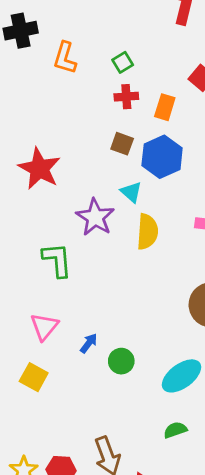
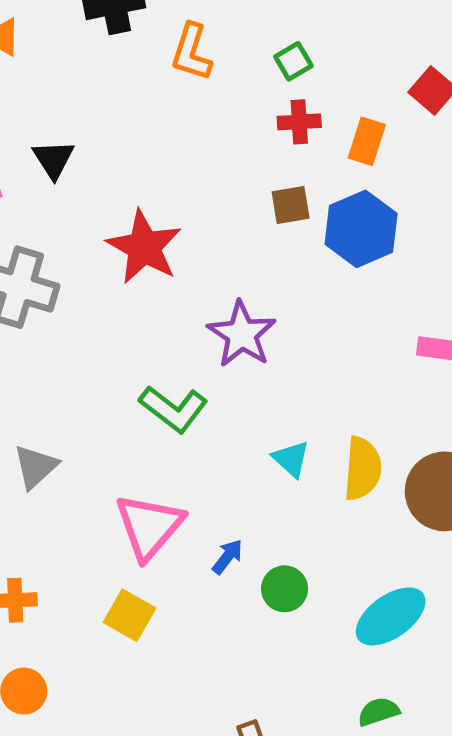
brown square: (122, 144) -> (291, 205), turned -30
cyan triangle: (131, 192) -> (291, 459), moved
yellow semicircle: (147, 232) -> (363, 469), moved
green L-shape: (57, 260) -> (173, 409), turned 132
pink triangle: (44, 327) -> (149, 526), size x1.4

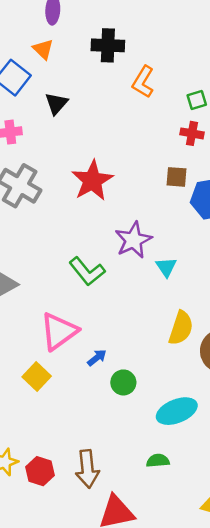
black triangle: (53, 159) -> (56, 103), moved
cyan triangle: (291, 459) -> (166, 267), moved

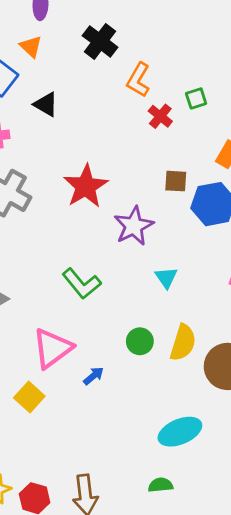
black cross: (108, 45) -> (100, 41), turned 36
black triangle: (56, 103) -> (46, 104), turned -40
red cross: (192, 133) -> (160, 116), moved, turned 30
purple star: (133, 240) -> (134, 226), moved
green circle: (123, 382) -> (140, 341), moved

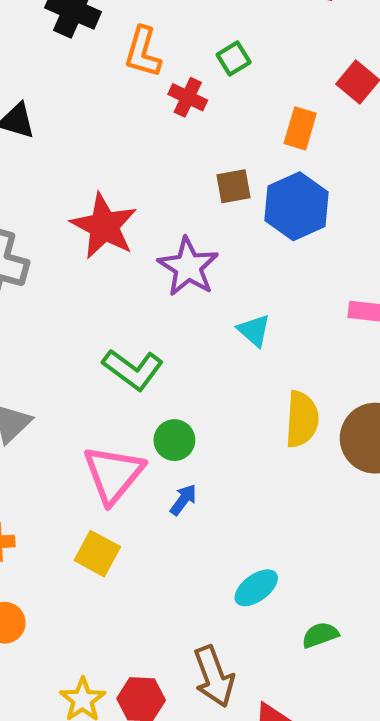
green circle: (140, 341) -> (174, 440), moved
cyan ellipse: (180, 432) -> (256, 588), moved, size x0.7

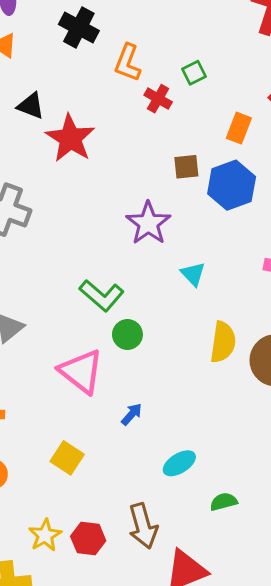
red star: (104, 226) -> (70, 138), moved
green circle: (174, 440) -> (127, 334), moved
pink triangle: (113, 474) -> (81, 371), turned -36
blue arrow: (183, 500) -> (132, 414), moved
yellow square: (97, 554) -> (67, 458), moved

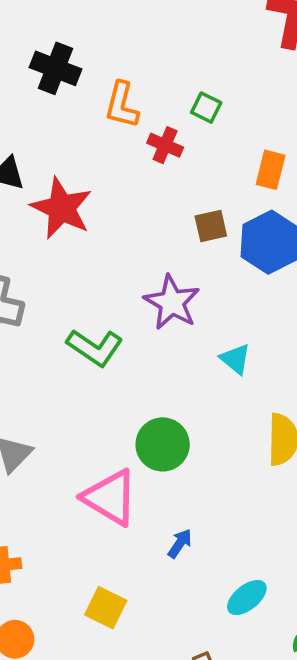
green square: (194, 73) -> (206, 108), turned -30
green L-shape: (102, 295) -> (95, 347), moved
green circle: (127, 334) -> (163, 444), size x1.4

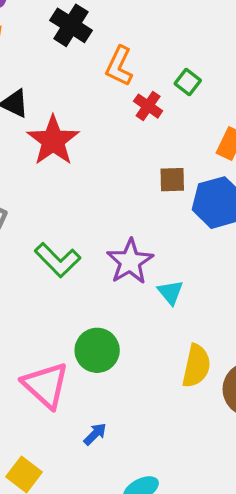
purple star: (172, 302) -> (130, 262), moved

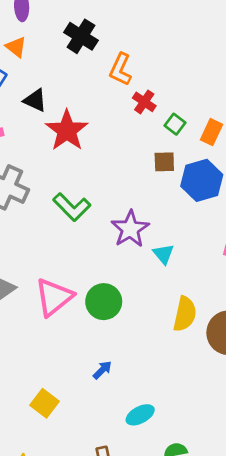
green square: (188, 82) -> (175, 124), moved
green L-shape: (58, 260) -> (72, 207), moved
pink triangle: (46, 385) -> (54, 297), moved, turned 39

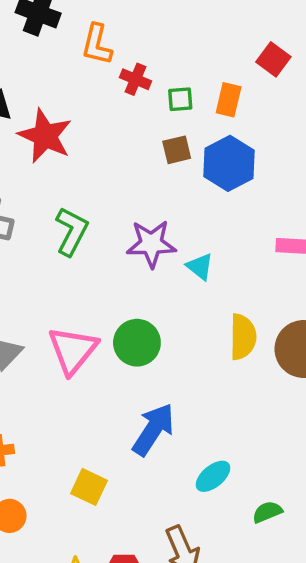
green square: (175, 124) -> (180, 99), turned -30
green L-shape: (72, 207) -> (72, 231), turned -96
purple star: (130, 229) -> (151, 244), turned -30
blue arrow: (102, 370) -> (153, 430), size x2.0

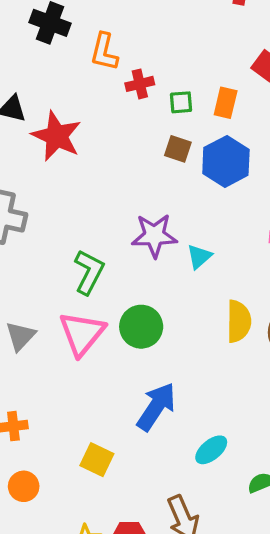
red cross: (135, 79) -> (140, 84), turned -36
brown square: (177, 150) -> (178, 149), turned 32
green L-shape: (72, 231) -> (89, 272), moved
cyan triangle: (200, 267) -> (199, 257), turned 40

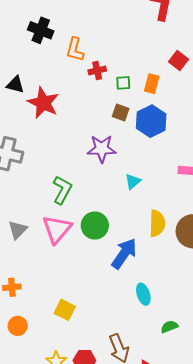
purple star: (154, 236) -> (102, 149), moved
blue arrow: (156, 407) -> (124, 254), moved
cyan ellipse: (211, 450) -> (143, 294), moved, turned -70

